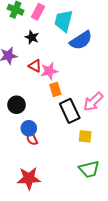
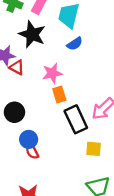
black star: (32, 37) -> (32, 34), size x1.6
blue semicircle: (81, 40) -> (75, 44), moved, size x0.6
red triangle: (35, 66) -> (17, 67), moved

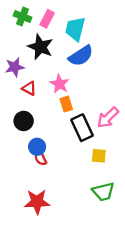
blue semicircle: (75, 44) -> (81, 56), size x1.6
red triangle: (17, 67) -> (29, 88), moved
pink star: (52, 73) -> (60, 84), turned -30

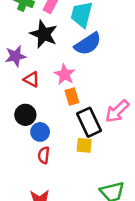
blue circle: (37, 147) -> (40, 132), moved
yellow square: (99, 156) -> (84, 145), moved
red semicircle: (40, 158) -> (44, 155), turned 32

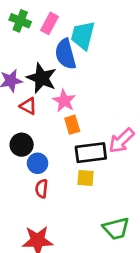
black star: (44, 34) -> (42, 78), moved
blue semicircle: (88, 44) -> (65, 54), moved, turned 108
black rectangle: (89, 122) -> (91, 153), turned -72

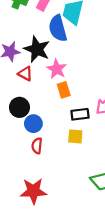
black rectangle: (91, 153) -> (80, 114), size x0.7

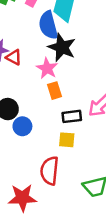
black star: (37, 49) -> (62, 47), moved
red triangle: (25, 74) -> (14, 57), moved
red semicircle: (37, 146) -> (50, 171), moved, size x1.6

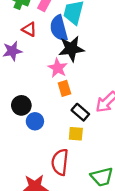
black star: (62, 47) -> (71, 49), turned -30
red triangle: (14, 57) -> (29, 29), moved
black rectangle: (72, 116) -> (80, 112), turned 48

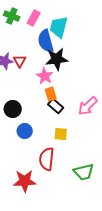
red triangle: (29, 29) -> (20, 61), moved, turned 32
black rectangle: (80, 112) -> (56, 106), moved
blue circle: (35, 121) -> (25, 131), moved

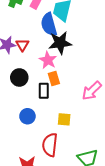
black rectangle: (56, 106) -> (44, 91), moved, turned 49
black circle: (13, 109) -> (19, 77), moved

